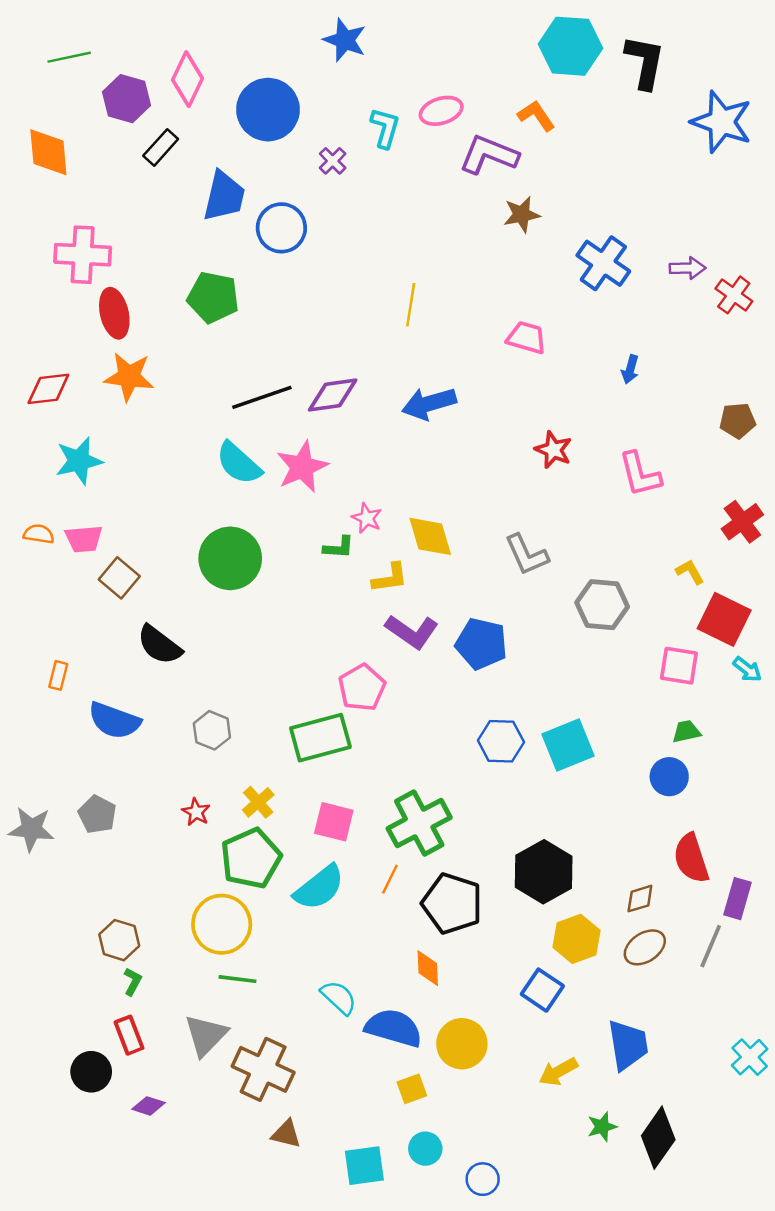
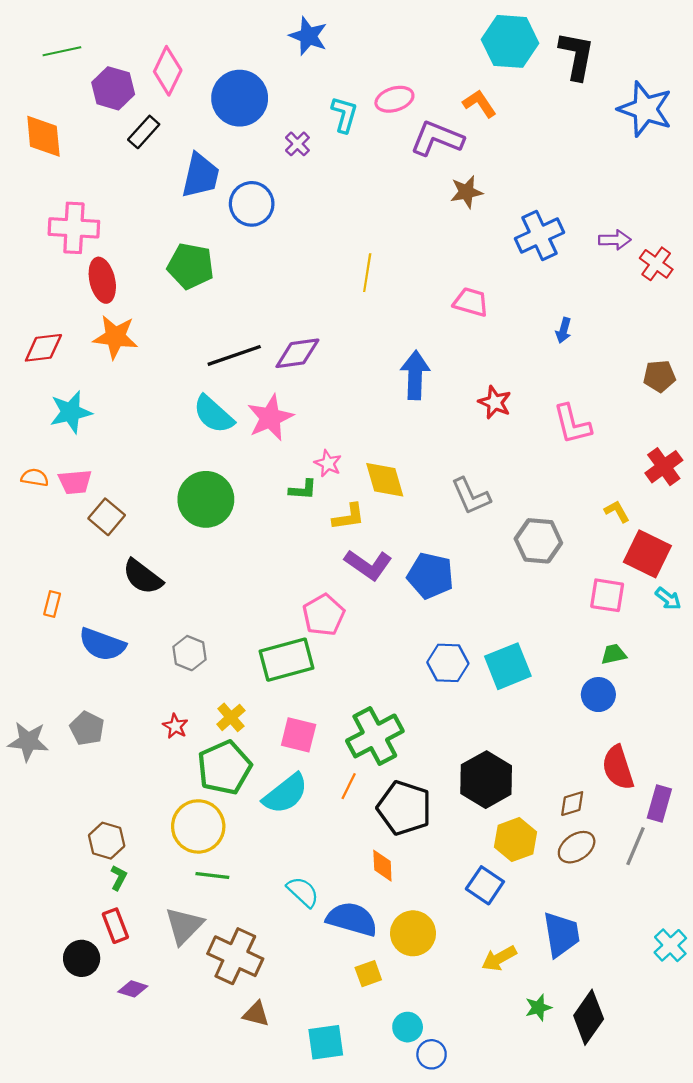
blue cross: (603, 263) -> (539, 236), turned 30
blue arrow: (429, 403) -> (415, 375), moved, turned 108
cyan circle: (425, 1149) -> (408, 1027), moved

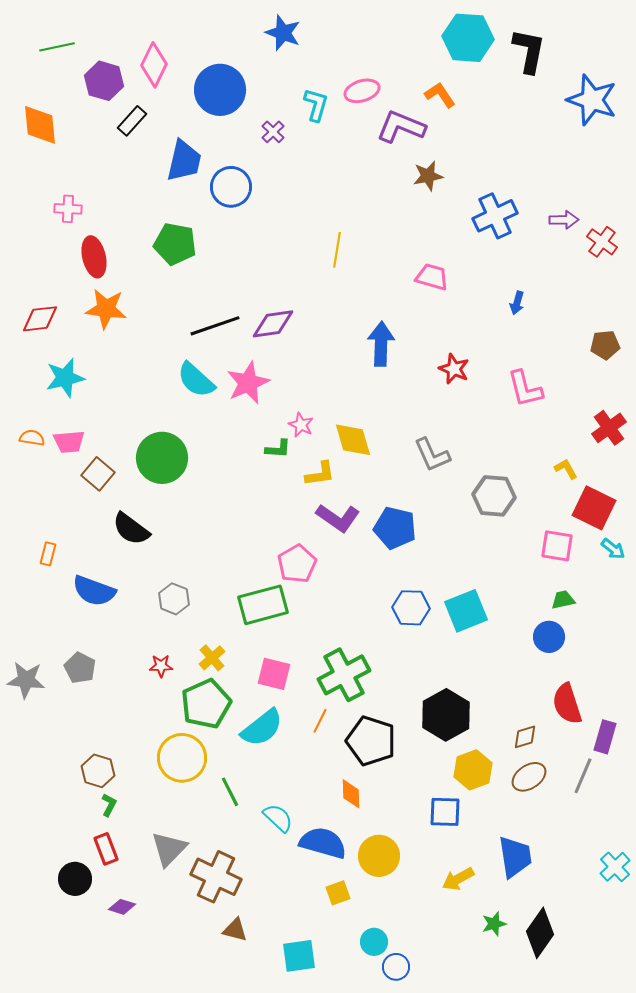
pink cross: (74, 228) -> (68, 209), size x0.6
green circle: (206, 499) -> (162, 458), moved
red star: (175, 726) -> (161, 666), turned -30
green line: (212, 876) -> (230, 792), moved, turned 56
blue square: (485, 885) -> (445, 812), turned -32

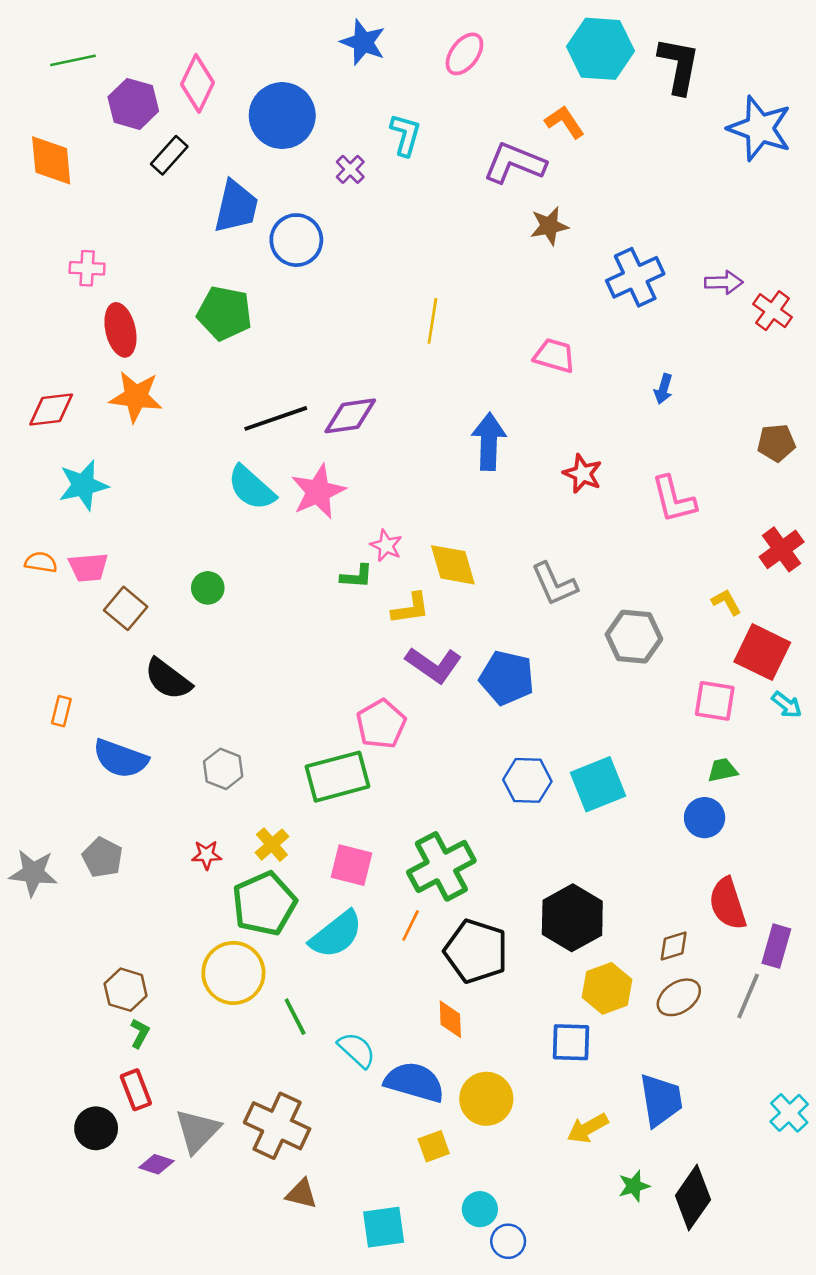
pink ellipse: (362, 91) -> (464, 54), moved, turned -36
green circle: (162, 458) -> (208, 588), size x0.5
gray triangle: (169, 849) -> (197, 1131), moved

